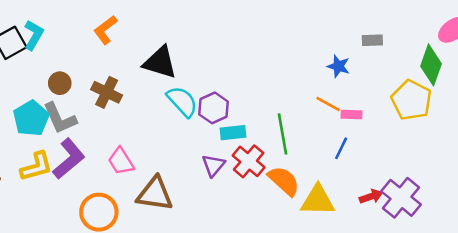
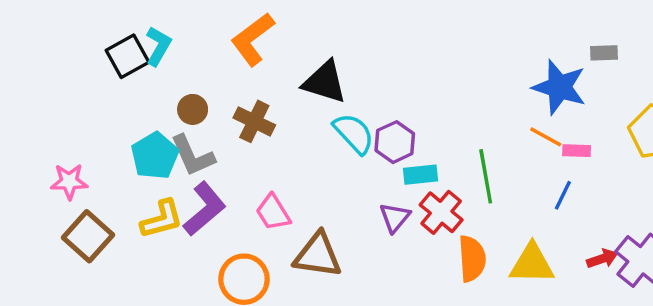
orange L-shape: (105, 30) -> (253, 39), size x1.4
blue star: (338, 66) -> (559, 87), size x1.8
orange semicircle: (284, 181) -> (472, 259), moved, turned 44

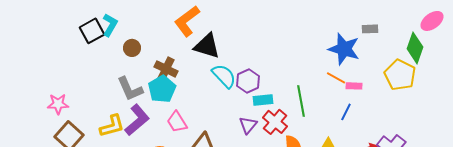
orange L-shape: (253, 39) -> (187, 21), moved
brown circle: (193, 109) -> (132, 48), moved
cyan pentagon: (155, 156) -> (162, 89), moved

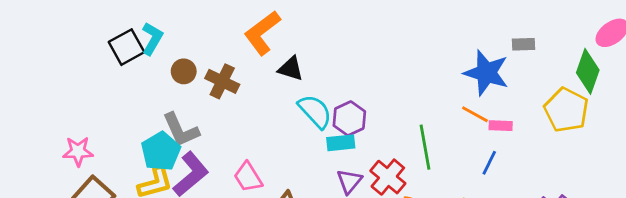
black triangle: (207, 46) -> (291, 69), size x0.7
brown cross: (166, 69) -> (222, 81), moved
cyan pentagon: (162, 89) -> (161, 151), moved
cyan rectangle: (263, 100) -> (341, 143), moved

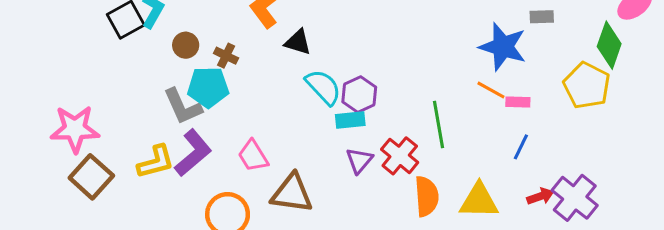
brown cross: (222, 81) -> (226, 56), size x0.7
pink star: (78, 151) -> (75, 129), size x1.5
cyan pentagon: (161, 151) -> (208, 87), moved, turned 30
blue line: (489, 163) -> (521, 147), moved

